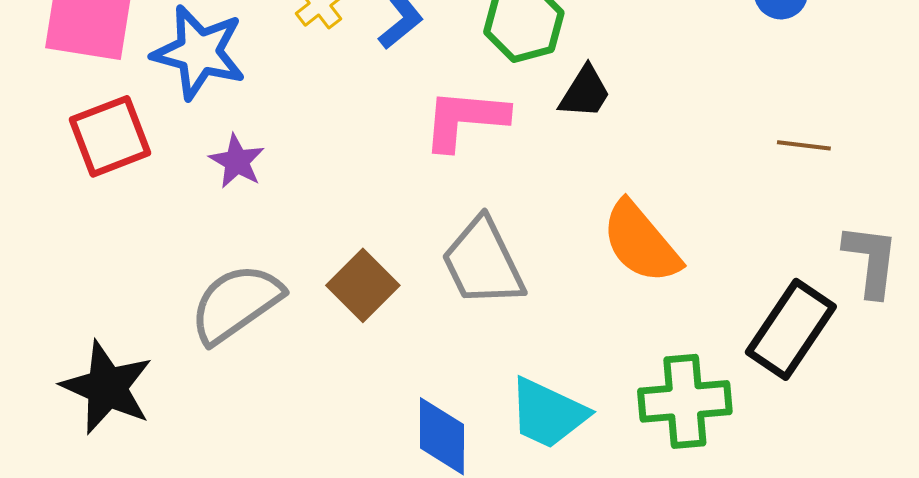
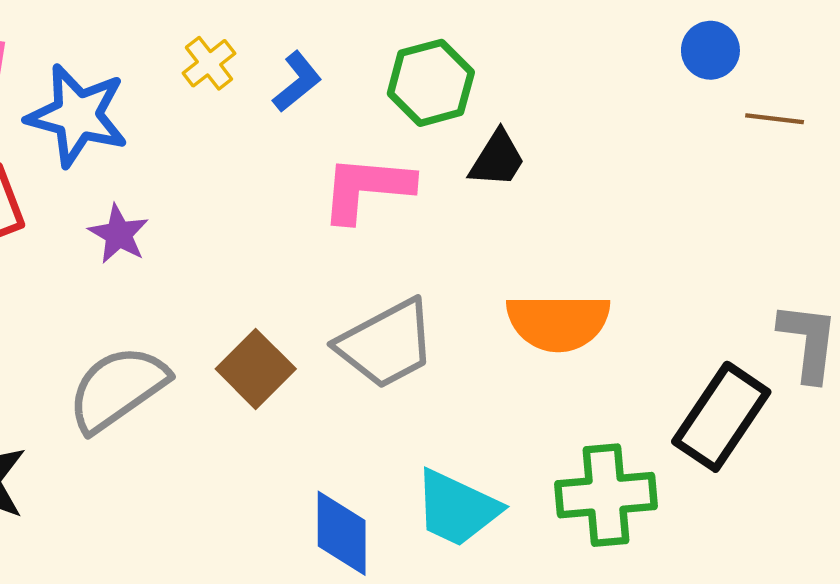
brown line: (804, 145) -> (775, 119), moved
orange semicircle: (641, 242) -> (558, 322), turned -50
gray trapezoid: (483, 262) -> (386, 344), turned -92

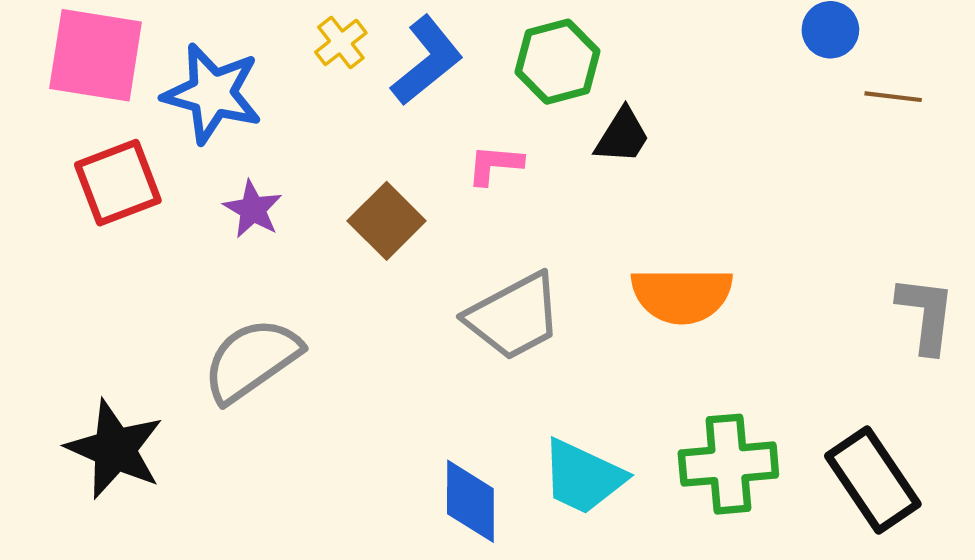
blue L-shape: (297, 82) -> (427, 61), size x1.5
pink L-shape: (367, 188) -> (495, 165), size x0.6
brown square: (256, 369) -> (387, 221), moved
black rectangle: (721, 417) -> (873, 480), moved, turned -68

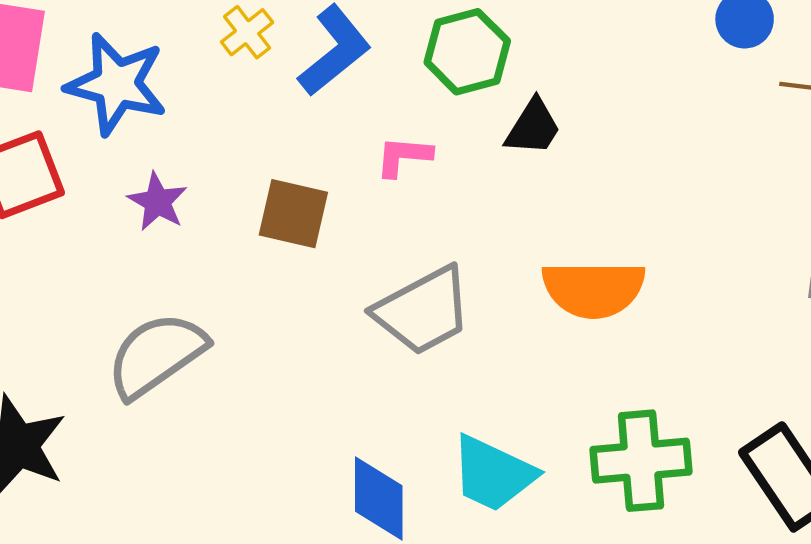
brown square: (387, 221) -> (293, 214), turned -32

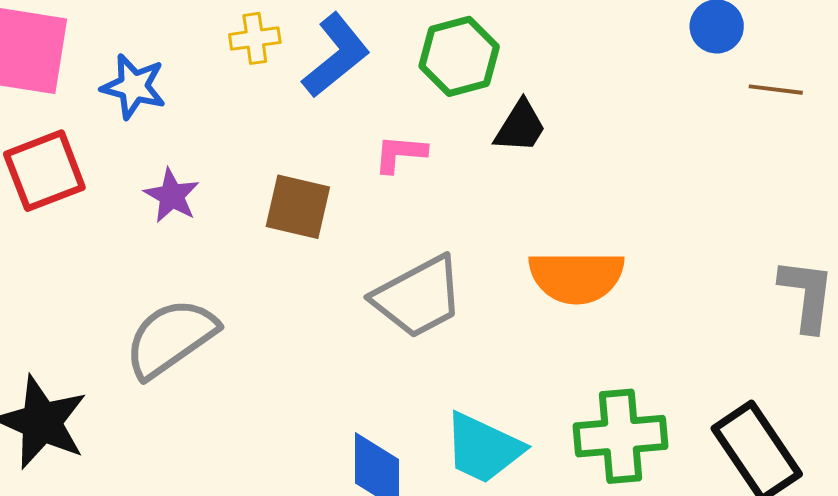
yellow cross: (247, 32) -> (255, 38), turned 30
blue star: (116, 84) -> (134, 87), size x0.7

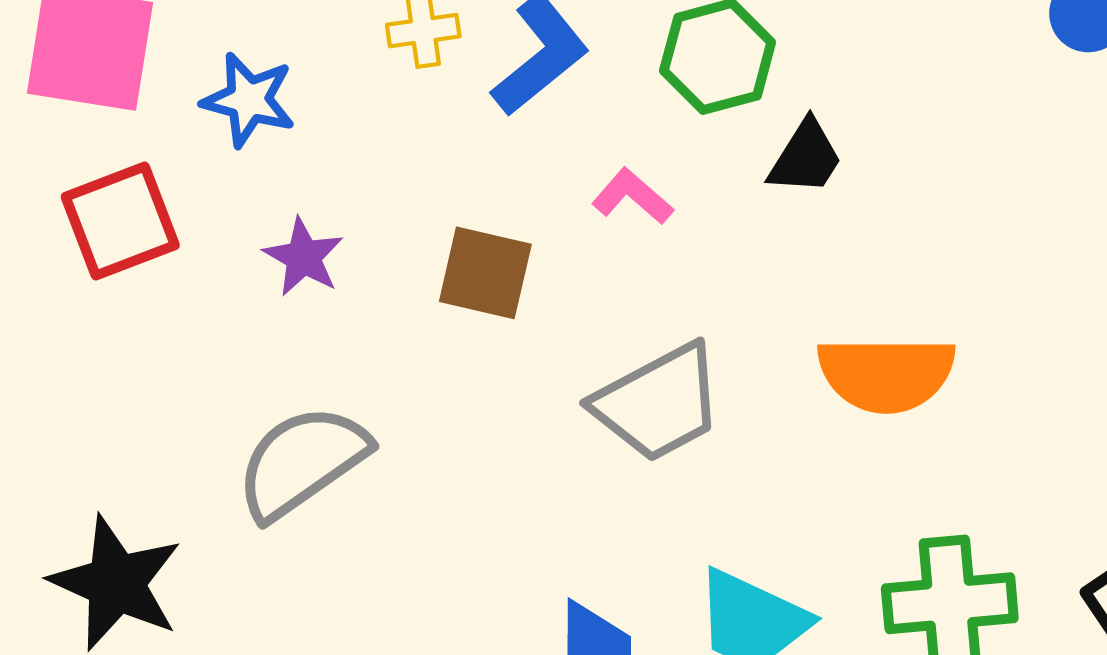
pink L-shape: (400, 154) -> (632, 196), turned 36

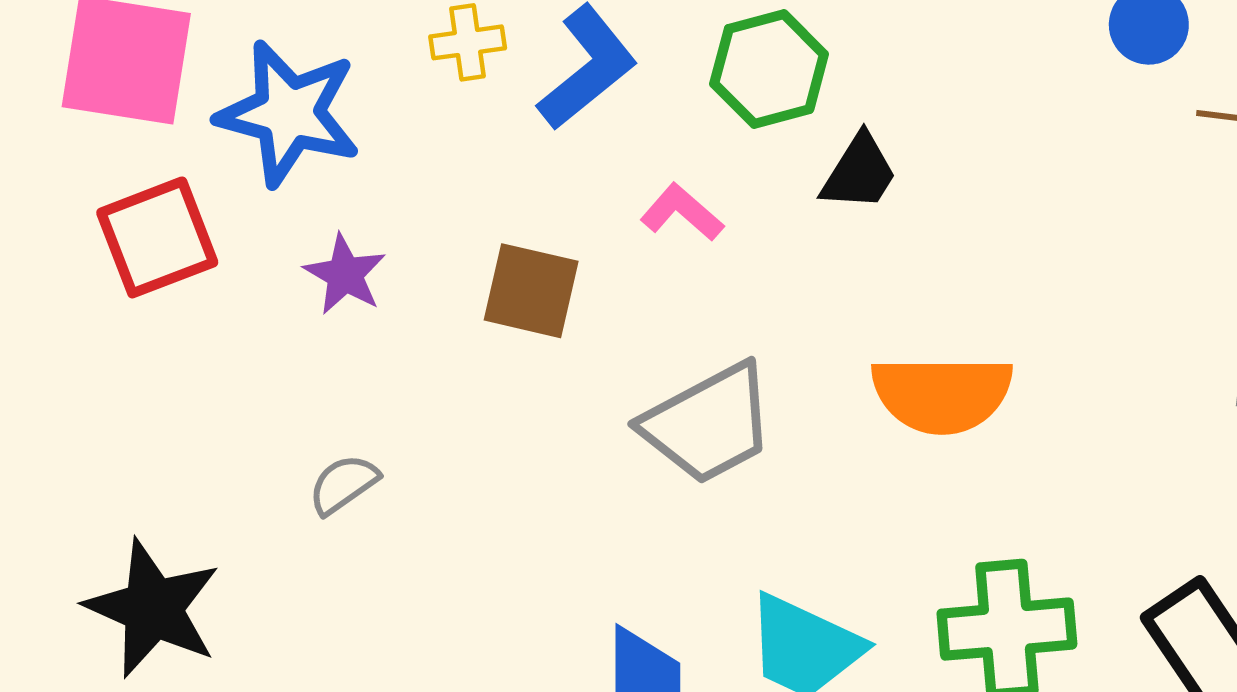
blue star: (249, 100) -> (289, 113), size x1.5
gray semicircle: (302, 462) -> (343, 484), size x0.5

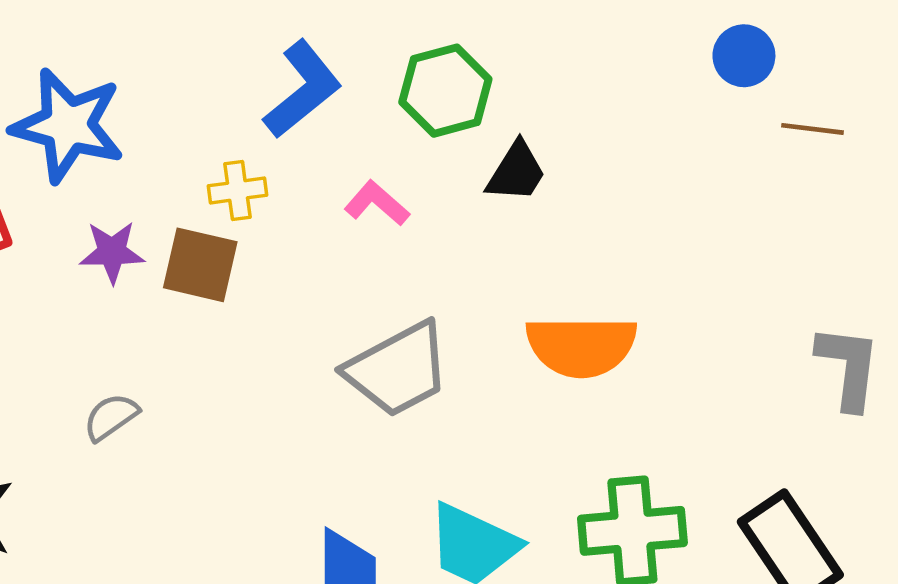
yellow cross: (468, 42) -> (237, 190), moved
purple star: (345, 274) -> (112, 252), turned -30
brown square: (531, 291) -> (200, 265), moved

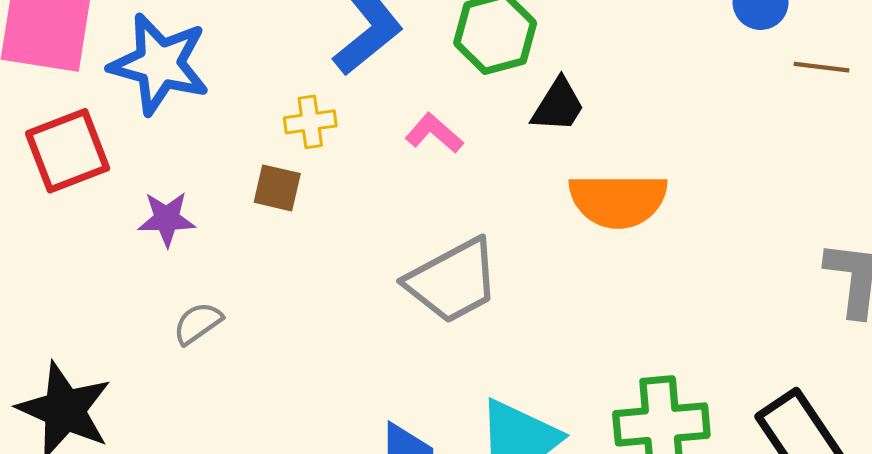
purple star: (112, 252) -> (167, 219), moved
brown square: (200, 265) -> (277, 188), size x0.7
orange semicircle: (581, 346) -> (618, 200), moved

